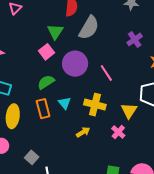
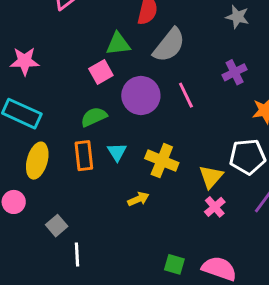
green triangle: (55, 32) -> (118, 44), turned 42
pink line: (106, 73) -> (186, 95), moved
pink cross: (118, 132) -> (215, 207), moved

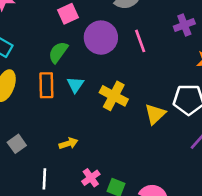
green semicircle: (94, 117) -> (58, 52), turned -35
yellow arrow: (138, 199) -> (68, 143), moved
pink cross: (215, 207) -> (91, 178), moved
white line: (77, 255) -> (44, 179), moved

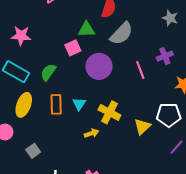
pink line: (140, 41) -> (140, 70), moved
green semicircle: (58, 52) -> (48, 72), moved
yellow arrow: (68, 143) -> (91, 133), moved

